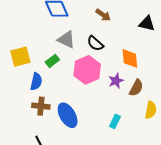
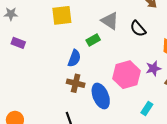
yellow square: (20, 57) -> (62, 15), moved
pink hexagon: (87, 70) -> (126, 75), moved

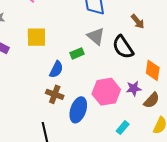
yellow square: (62, 15) -> (36, 37), moved
black semicircle: (138, 29) -> (123, 47), size x1.4
blue ellipse: (101, 96) -> (78, 110), turned 35

